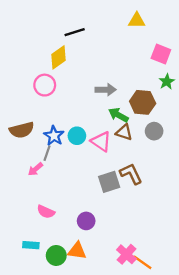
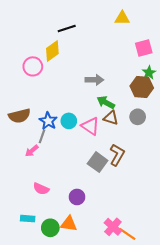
pink square: (161, 54) -> (144, 48), turned -36
pink circle: (45, 85) -> (33, 66), moved
brown hexagon: (143, 102) -> (142, 87), moved
brown L-shape: (131, 174) -> (117, 155), turned 55
gray square: (109, 182) -> (98, 162), turned -36

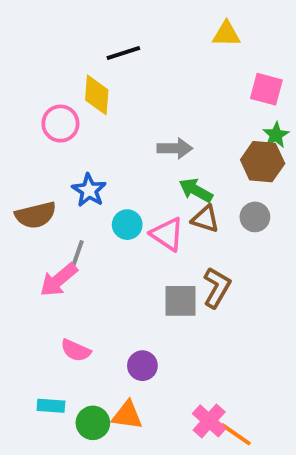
pink square: (144, 48) -> (266, 89), turned 30
yellow diamond: (52, 51) -> (97, 95), turned -50
blue star: (48, 121) -> (89, 190), moved
pink arrow: (32, 151) -> (59, 280), size x1.5
gray square: (98, 162) -> (181, 301), turned -36

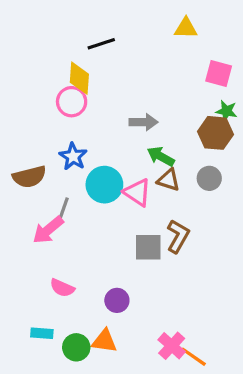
pink circle: (60, 124) -> (72, 102), moved
green star: (276, 135) -> (226, 111), turned -30
cyan circle: (127, 225) -> (104, 185), size x1.5

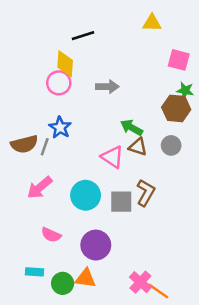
gray arrow: (144, 122) -> (107, 87), moved
cyan circle: (104, 185) -> (86, 195), moved
gray line: (64, 208) -> (45, 147), moved
purple circle: (117, 300) -> (96, 245), size x1.5

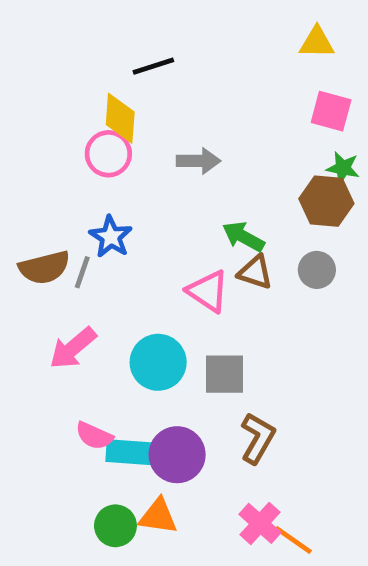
yellow triangle: (152, 23) -> (317, 42), moved
brown L-shape: (146, 193) -> (258, 438), moved
cyan rectangle: (34, 272) -> (132, 452), moved, size x1.5

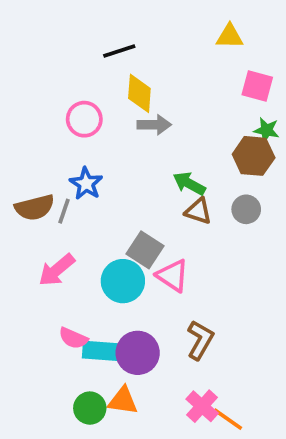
yellow triangle: (317, 42) -> (230, 36), moved
yellow diamond: (120, 118) -> (139, 93), moved
pink triangle: (208, 291) -> (173, 276), moved
gray square: (224, 374) -> (145, 250), moved, turned 33

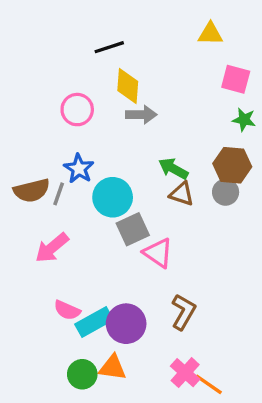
brown hexagon: (254, 156) -> (232, 165), moved
gray square: (145, 250) -> (133, 229), turned 32
cyan circle: (123, 281) -> (113, 197), moved
cyan rectangle: (103, 351) -> (94, 322), turned -33

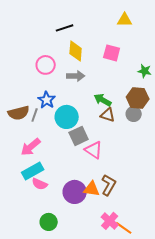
pink square: (236, 79) -> (112, 53), moved
gray arrow: (141, 115) -> (76, 76), moved
cyan rectangle: (94, 322) -> (33, 171), moved
orange triangle: (113, 368) -> (92, 189), moved

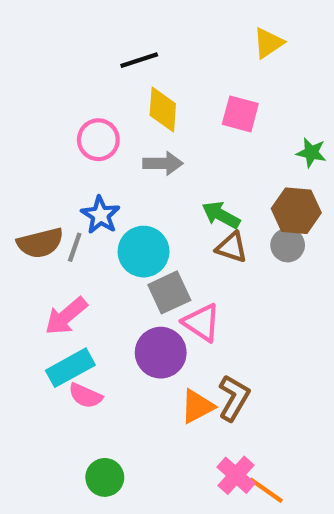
yellow triangle: (125, 20) -> (268, 43), turned -35
orange triangle: (92, 189) -> (197, 406), turned -36
purple circle: (75, 192) -> (161, 353), moved

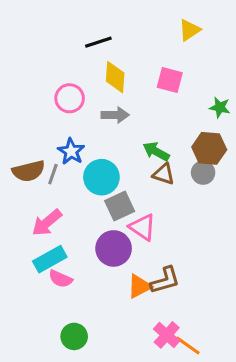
brown L-shape: (234, 398) -> (165, 280), turned 44

